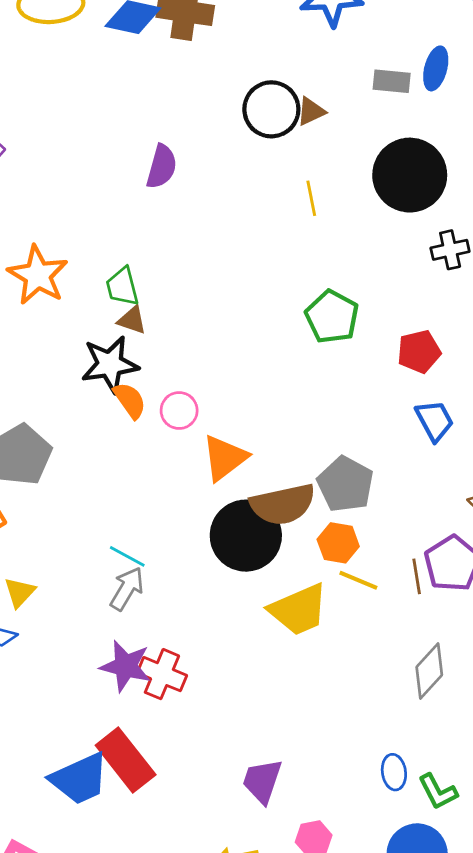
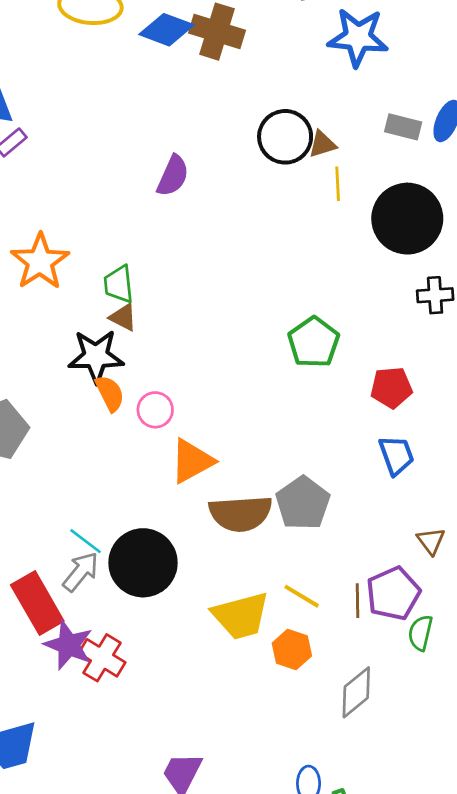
yellow line: (311, 198) -> (338, 184), moved
black circle: (246, 536) -> (143, 563), moved
orange hexagon: (338, 543) -> (292, 649), moved
red rectangle: (126, 760) -> (37, 603), moved

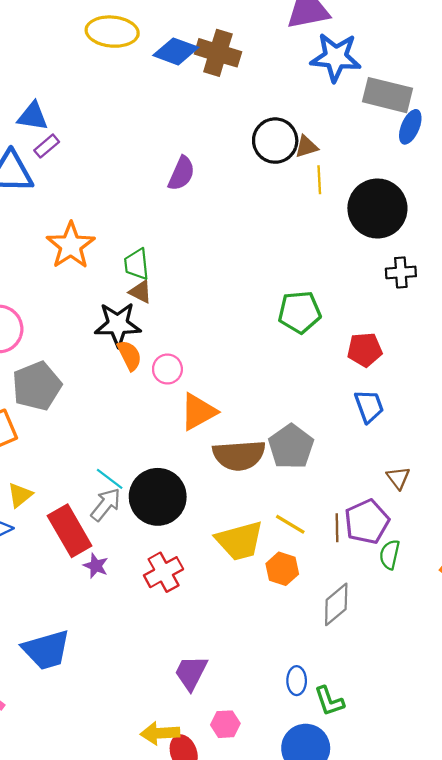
gray rectangle: (403, 127) -> (387, 95), moved, size x1.6
green pentagon: (314, 342) -> (300, 312), turned 30
purple star: (69, 645) -> (96, 566), size x0.6
red cross: (102, 658) -> (164, 572), moved, turned 30

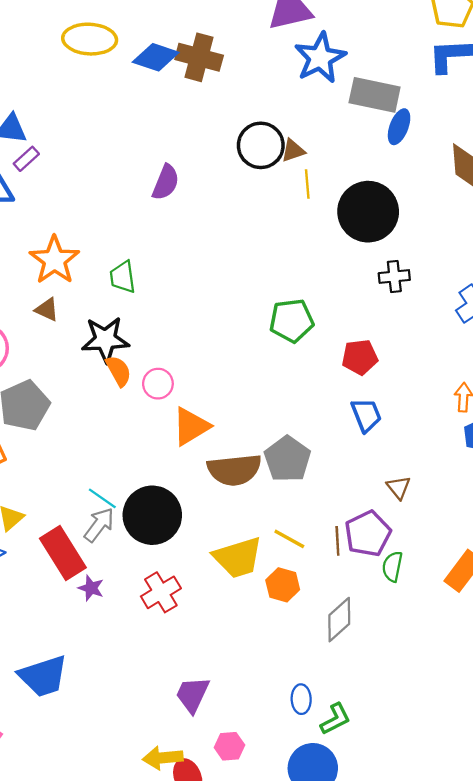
blue star: (336, 57) -> (320, 58), turned -30
brown triangle: (140, 292) -> (47, 310), moved
green L-shape: (329, 701) -> (335, 719), turned -96

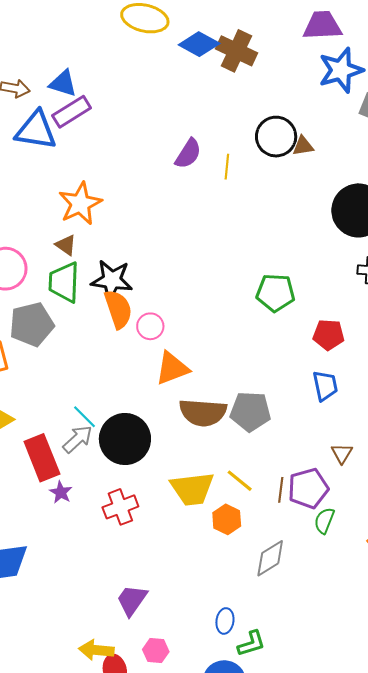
purple rectangle: (26, 159) -> (72, 112), size x1.6
yellow line: (307, 184) -> (227, 167), moved
green trapezoid: (123, 277) -> (64, 282), moved, size x1.4
orange semicircle: (118, 371) -> (118, 309), size x1.4
gray pentagon: (287, 459) -> (250, 412), turned 30

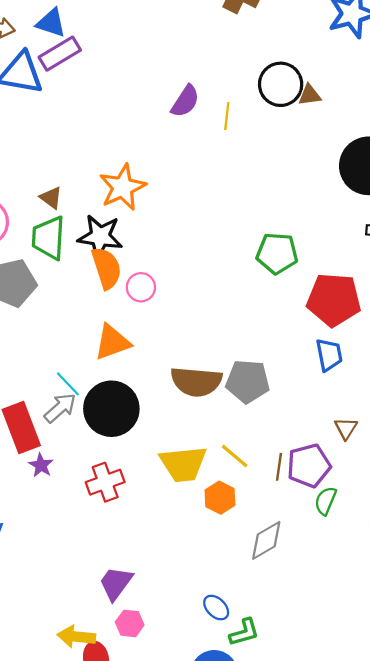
orange star: (80, 204) -> (123, 187), moved
red pentagon: (329, 335) -> (334, 300), size x1.6
orange triangle: (172, 368) -> (112, 342), moved
blue ellipse: (225, 621) -> (216, 608), turned -55
pink hexagon: (156, 651) -> (130, 623), moved

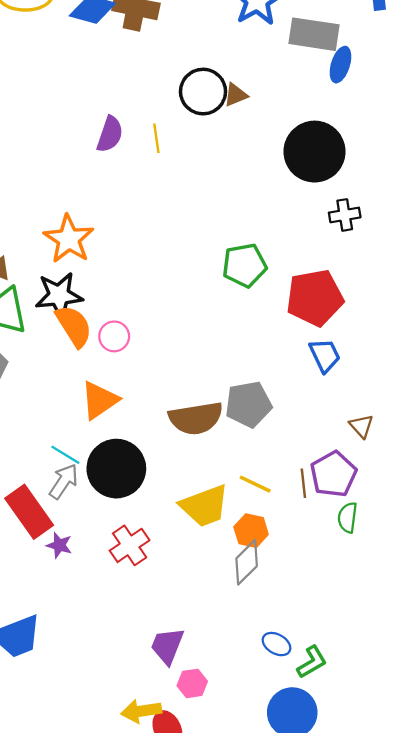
green semicircle: (326, 501) -> (348, 517), moved
gray diamond: (266, 540) -> (247, 562), moved

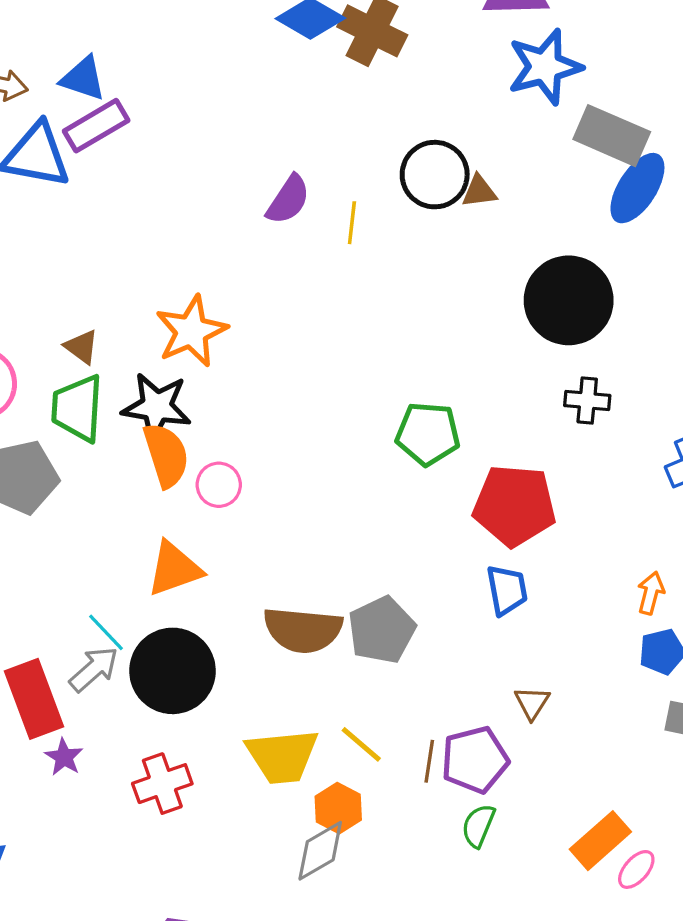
blue ellipse: (340, 65) -> (637, 188), size x1.4
gray pentagon: (248, 404) -> (382, 630), turned -30

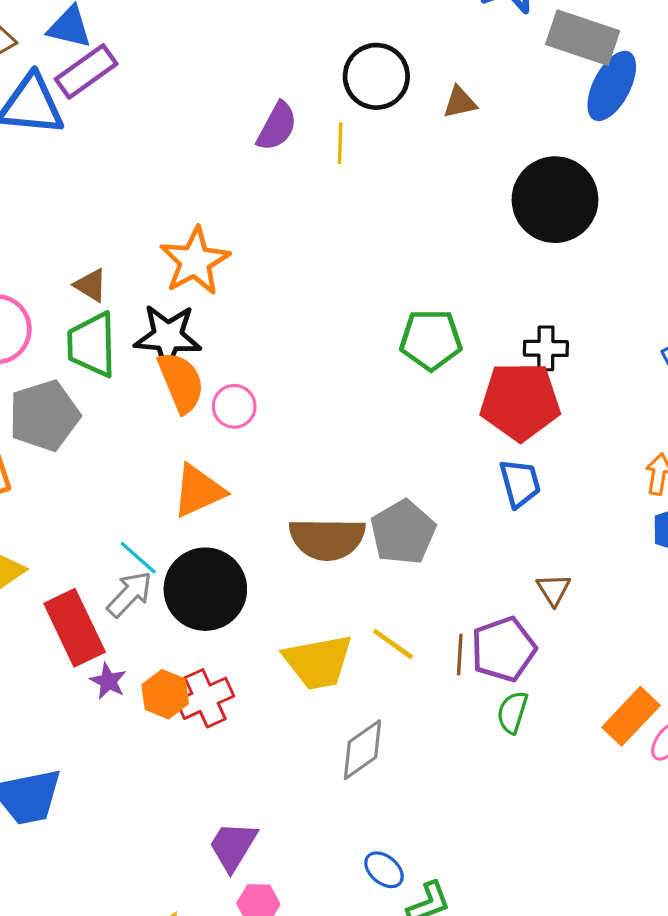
black circle: (435, 175) -> (376, 76), moved
black cross: (587, 401) -> (546, 348), moved
orange hexagon: (338, 808) -> (165, 694), moved

